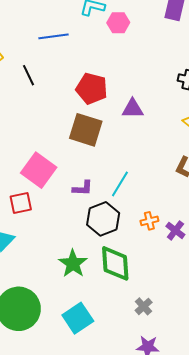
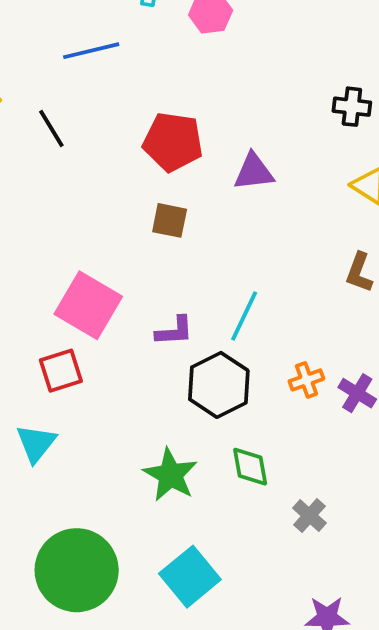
brown square: (86, 130) -> (170, 220), size x0.6
green diamond: (115, 263) -> (250, 467), size x0.6
gray cross: (144, 306) -> (309, 516), moved

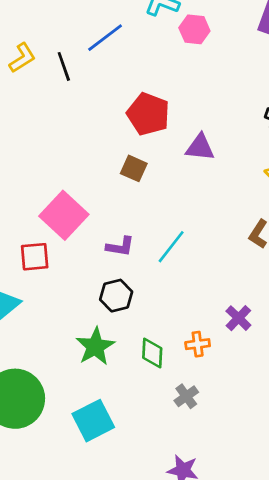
blue line: (91, 51) -> (105, 38), turned -36
black line: (51, 128) -> (64, 66), moved
orange cross: (306, 380) -> (198, 344), moved
black hexagon: (219, 385) -> (116, 296), moved, size x0.7

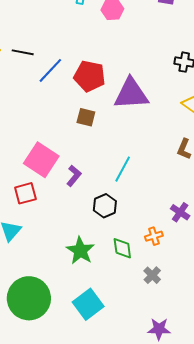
blue line: (105, 38) -> (50, 70), moved
black line: (64, 66) -> (23, 52), turned -50
purple triangle: (200, 147) -> (131, 94), size x1.6
purple L-shape: (120, 247) -> (74, 176), moved, turned -50
black hexagon: (116, 296) -> (105, 206), moved

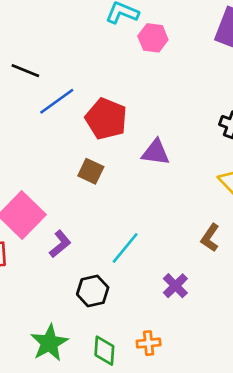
purple triangle: (131, 94) -> (156, 152), size x0.6
purple cross: (180, 212) -> (175, 286), moved

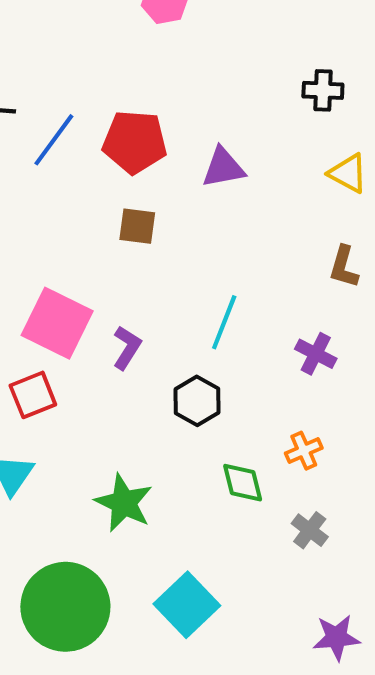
green star: (49, 343) -> (124, 503), moved

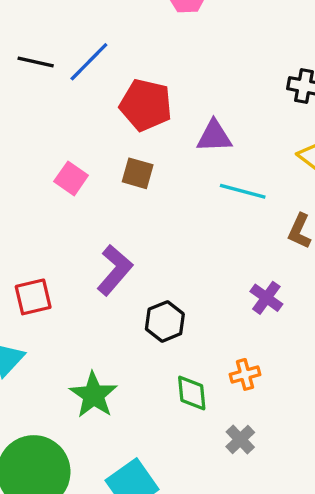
blue line: (54, 140) -> (89, 62), moved
cyan line: (224, 322) -> (243, 191), moved, turned 75
pink square: (57, 323) -> (71, 178), moved, size x0.6
purple L-shape: (127, 348) -> (115, 270), size x1.4

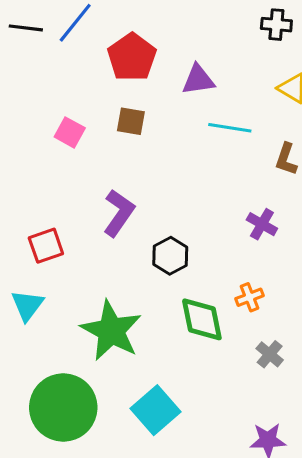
red pentagon: (146, 105) -> (132, 57), turned 30
green diamond: (192, 393) -> (202, 319), size x1.4
green star: (93, 395) -> (111, 331), size x1.4
gray cross: (240, 439) -> (270, 354), moved

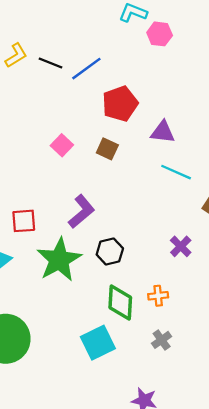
green star: (111, 331) -> (59, 260), moved
cyan square: (156, 410) -> (98, 343), moved

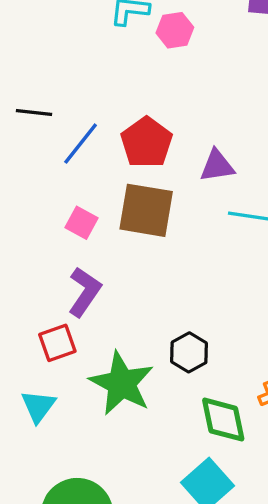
blue line: (86, 69) -> (81, 144), moved
brown square: (107, 149) -> (146, 210), size x1.8
purple L-shape: (82, 211) -> (84, 292), moved

